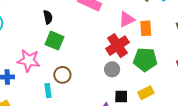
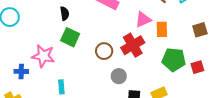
green pentagon: (145, 60) -> (174, 60), moved
gray circle: (112, 69) -> (119, 76), moved
brown circle: (62, 75) -> (104, 51), moved

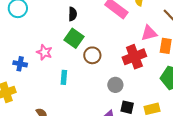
brown circle: (104, 51) -> (92, 55), moved
pink star: (43, 56) -> (44, 52), size x0.7
cyan rectangle: (61, 87) -> (64, 77), moved

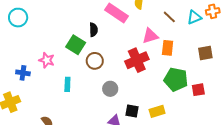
black semicircle: (73, 14) -> (93, 30), moved
gray circle: (115, 85) -> (110, 89), moved

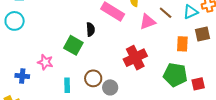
pink triangle: (150, 36) -> (148, 22), moved
orange rectangle: (168, 48) -> (182, 44), moved
brown square: (205, 53) -> (202, 34), moved
brown circle: (95, 61) -> (93, 78), moved

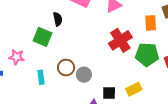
red cross: (135, 58) -> (120, 40), moved

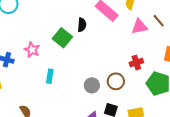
red cross: (120, 40) -> (136, 63), size x0.6
brown circle: (66, 68) -> (116, 81), moved

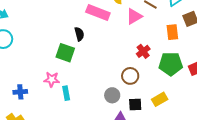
pink star: (32, 50) -> (52, 79), moved
gray circle: (92, 85) -> (112, 95), moved

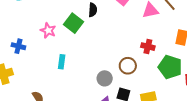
red cross: (143, 51) -> (148, 47), turned 32
pink star: (52, 79) -> (48, 30), moved

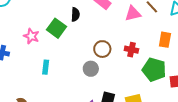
brown circle: (128, 66) -> (102, 49), moved
gray circle: (105, 78) -> (91, 69), moved

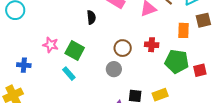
green square: (57, 28) -> (75, 51), moved
cyan rectangle: (46, 67) -> (69, 74), turned -40

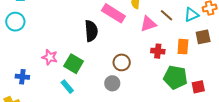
black semicircle: (91, 17) -> (91, 31), size x1.5
red cross: (152, 45) -> (158, 51), moved

